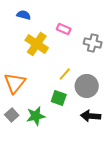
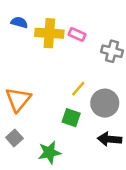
blue semicircle: (24, 15) -> (19, 22), moved
yellow cross: (37, 44) -> (49, 33), moved, turned -30
green star: (36, 116) -> (49, 152), moved

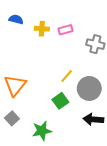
yellow cross: (49, 33) -> (42, 29), size x0.6
pink rectangle: (77, 34) -> (66, 30), turned -40
green square: (71, 118) -> (60, 101), turned 35

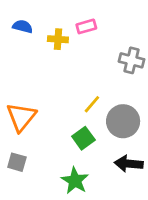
pink rectangle: (66, 30) -> (86, 26), moved
gray square: (12, 118) -> (17, 162), turned -32
green star: (42, 131) -> (75, 181), moved, turned -30

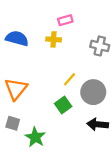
blue semicircle: (23, 26) -> (17, 38), moved, size x1.5
yellow cross: (58, 39) -> (54, 39), moved
green star: (75, 181) -> (35, 137), moved

